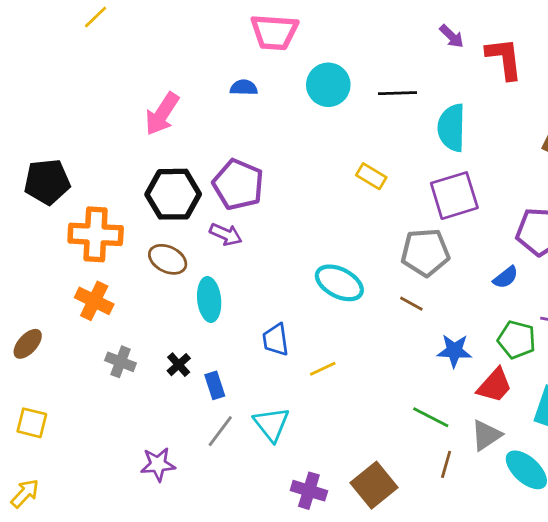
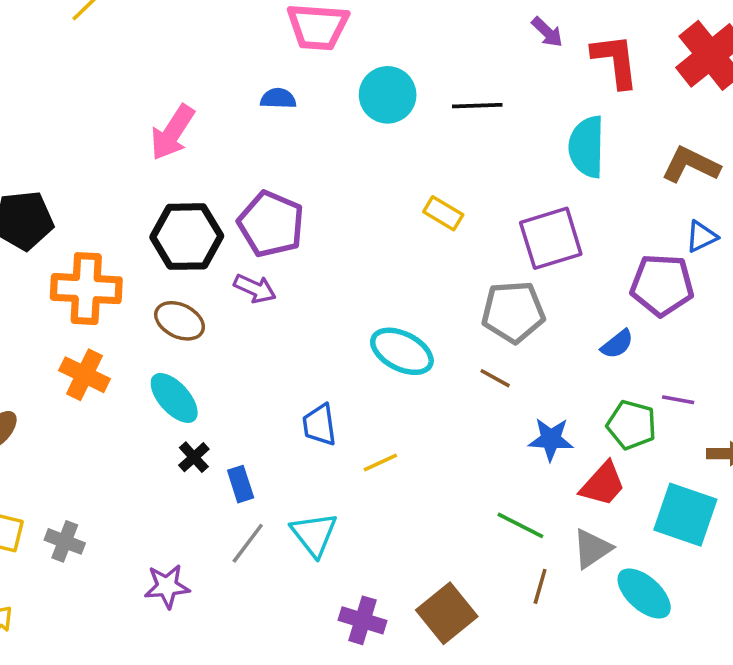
cyan semicircle: (452, 128) -> (587, 147), moved
cyan ellipse: (209, 299) -> (174, 398), moved, turned -36
gray cross: (121, 362) -> (65, 541), moved

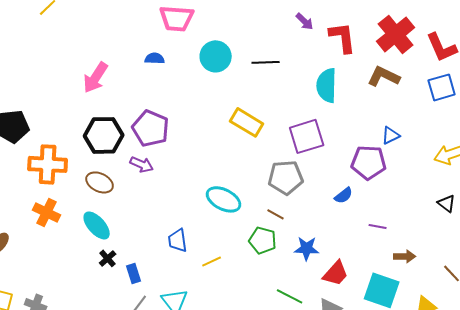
brown L-shape: (691, 165) -> (384, 76), moved
yellow rectangle: (443, 213) -> (247, 122), size x1.5
green pentagon: (632, 425) -> (263, 240), moved

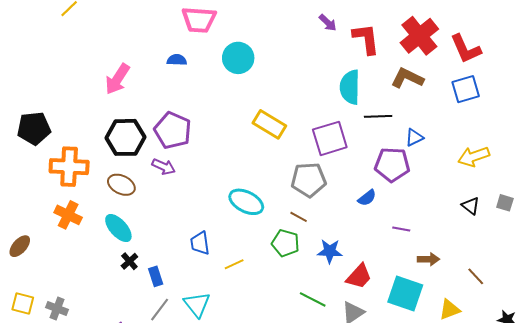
black line: (266, 62) -> (378, 116), moved

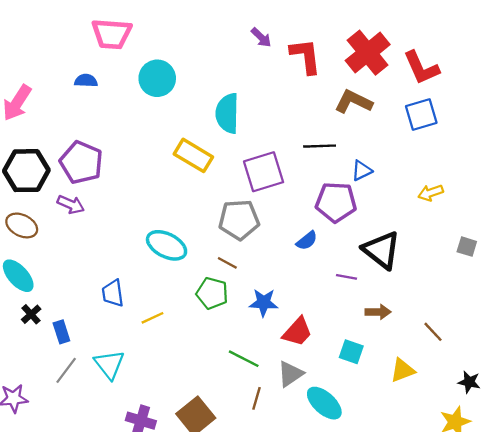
cyan semicircle: (350, 87) -> (227, 113), moved
yellow arrow: (474, 157) -> (431, 193), size x0.7
black triangle: (471, 206) -> (382, 250), moved, size x1.8
cyan square: (405, 293) -> (351, 352), size x0.6

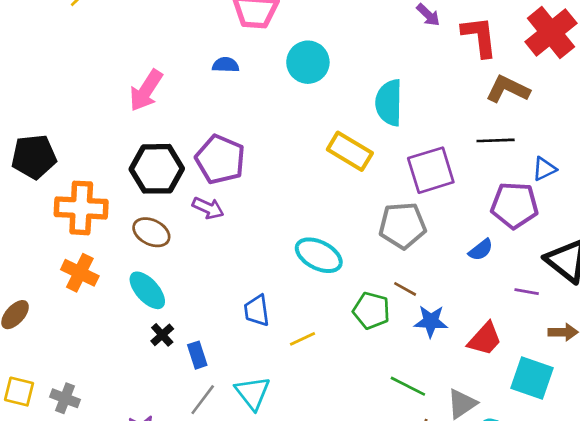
brown L-shape: (353, 102) -> (508, 89), moved
brown line: (227, 263) -> (405, 289), moved
red trapezoid: (297, 332) -> (485, 339), moved
cyan square: (351, 352) -> (532, 378), size x1.5

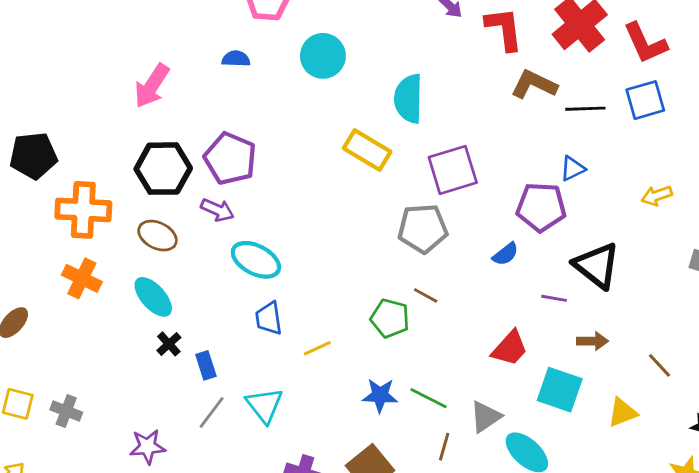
black line: (496, 140) -> (585, 109), moved
cyan ellipse: (319, 255) -> (256, 260), moved
blue star: (431, 321) -> (380, 395), moved

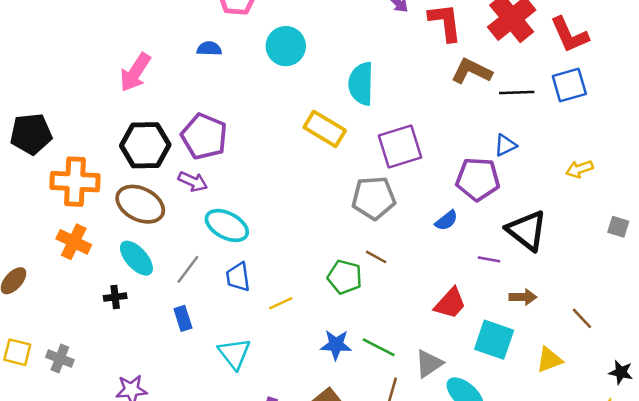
brown ellipse: (157, 236) -> (140, 204), size x1.4
black cross: (169, 344) -> (115, 297), moved, turned 35
gray line: (212, 412) -> (188, 269), moved

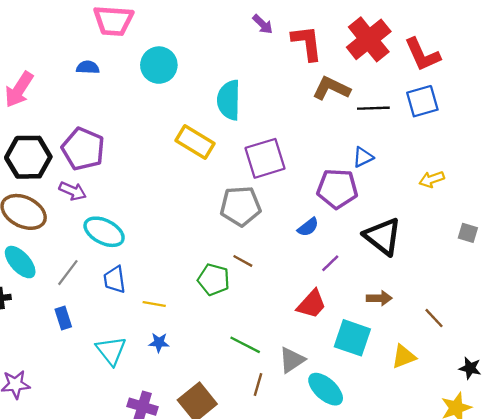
purple line: (489, 259) -> (330, 263), moved, turned -54
yellow line: (281, 303) -> (154, 304), turned 35
blue star: (336, 345) -> (159, 343), moved, size x0.7

